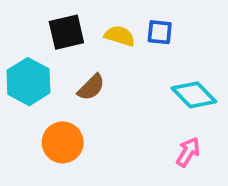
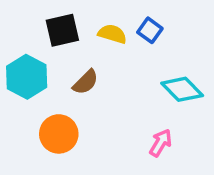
blue square: (160, 32) -> (150, 30), turned 30
pink arrow: (188, 152) -> (161, 143), moved

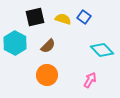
orange circle: (59, 134) -> (47, 75), moved

